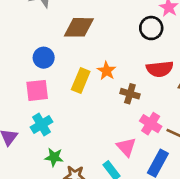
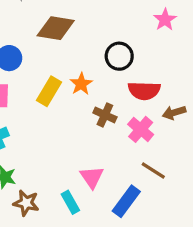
black circle: (151, 28) -> (119, 56), moved
pink cross: (151, 124) -> (141, 129), moved

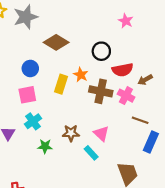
brown diamond: (56, 28) -> (56, 42), turned 35
brown cross: (105, 115) -> (101, 91), size x1.5
blue rectangle: (126, 201) -> (151, 142), moved
brown star: (26, 203) -> (71, 133), moved

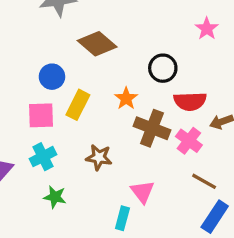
yellow rectangle: (61, 84) -> (78, 105), moved
brown star: (71, 133) -> (99, 157), moved
cyan rectangle: (91, 153) -> (122, 218), turned 48

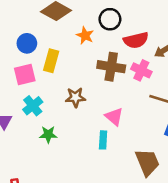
orange star: (126, 98) -> (85, 35), moved

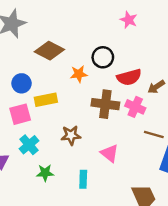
orange star: (85, 35) -> (79, 74), turned -30
yellow rectangle: (51, 61) -> (46, 100), turned 65
cyan rectangle: (103, 140) -> (83, 179), moved

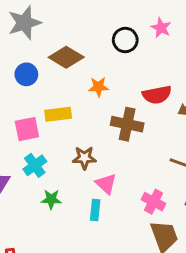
black circle: (103, 57) -> (125, 40), moved
blue circle: (22, 83) -> (26, 74), moved
pink cross: (135, 107) -> (154, 202), moved
pink triangle: (110, 153) -> (106, 184), moved

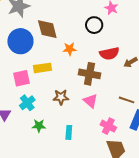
black circle: (125, 40) -> (94, 25), moved
brown diamond: (66, 57) -> (47, 29), turned 45
blue circle: (26, 74) -> (20, 41), size x1.6
pink triangle: (106, 184) -> (90, 101), moved

